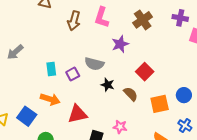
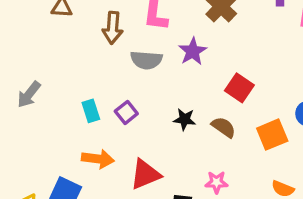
gray semicircle: (94, 64) -> (146, 60), moved

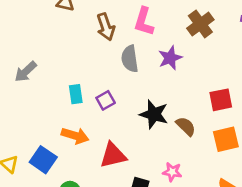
brown arrow: (113, 28) -> (106, 27), turned -32
gray semicircle: (146, 60) -> (130, 59), turned 68
red square: (239, 88) -> (221, 100), moved, turned 35
black star: (185, 119) -> (154, 114), size x1.5

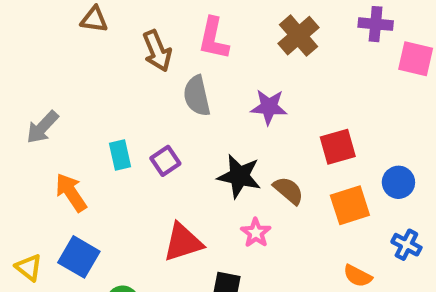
purple star: (170, 58) -> (269, 107), moved, turned 30
orange arrow: (75, 136) -> (71, 192), moved, turned -136
pink star: (172, 172) -> (256, 233), moved, turned 30

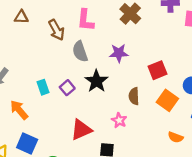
black star: (239, 176) -> (96, 81), moved, turned 30
brown semicircle: (288, 190) -> (134, 96), turned -126
orange square: (350, 205) -> (167, 100), turned -30

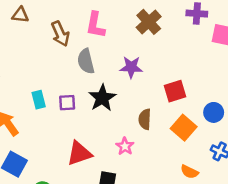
purple square: (67, 88) -> (67, 103), turned 32

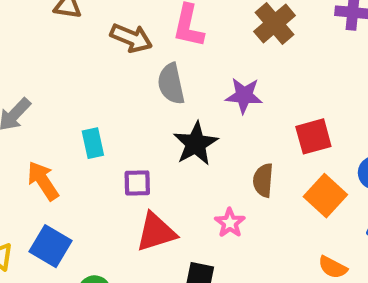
brown arrow: (60, 34) -> (131, 38), turned -45
purple square: (67, 103) -> (137, 183), moved

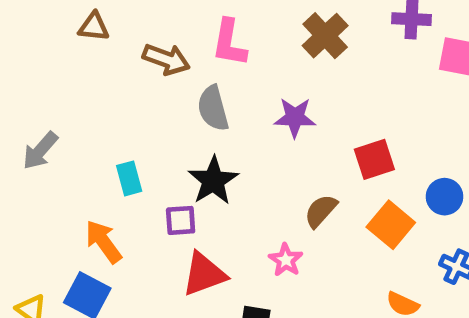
black star: (196, 144) -> (213, 181), moved
brown semicircle: (263, 180) -> (321, 211), turned 40
orange arrow: (43, 181) -> (103, 242), moved

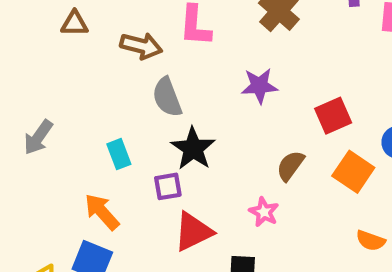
gray semicircle: (213, 108) -> (167, 97), moved

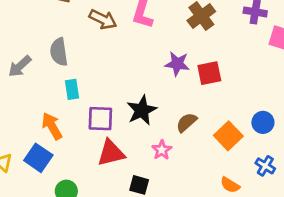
gray semicircle: (167, 97) -> (59, 52), moved
red square: (333, 116) -> (209, 73), moved
black star: (193, 149) -> (142, 110), moved
purple square: (168, 186) -> (100, 119), size x1.4

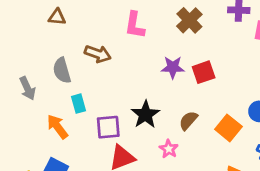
brown arrow: (103, 19) -> (98, 54), moved
gray arrow: (20, 66) -> (27, 88), turned -65
orange arrow: (52, 126) -> (57, 127), moved

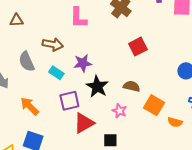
purple star: (173, 67) -> (83, 63), moved
cyan rectangle: (78, 104) -> (56, 73), moved, turned -32
brown semicircle: (188, 121) -> (132, 86), turned 70
orange square: (228, 128) -> (154, 105), moved

